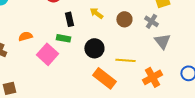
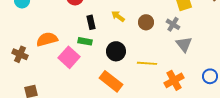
orange semicircle: (25, 36) -> (47, 39), size x1.5
orange rectangle: (104, 78) -> (111, 81), moved

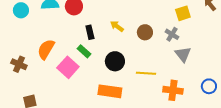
orange semicircle: (47, 39) -> (46, 49), turned -45
green rectangle: (85, 41) -> (84, 51), turned 32
orange cross: (174, 80) -> (173, 90), turned 36
orange rectangle: (111, 81) -> (110, 91), turned -30

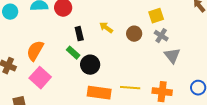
yellow square: (183, 13) -> (156, 16), moved
black circle: (115, 61) -> (90, 65), moved
pink square: (68, 67) -> (40, 78), moved
yellow line: (146, 73) -> (130, 88), moved

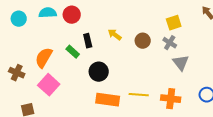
yellow square: (156, 16) -> (174, 23), moved
green rectangle: (73, 53) -> (73, 52), moved

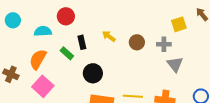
cyan semicircle: (48, 13) -> (43, 31), moved
yellow square: (174, 23) -> (179, 24), moved
gray cross: (170, 43) -> (164, 44), turned -32

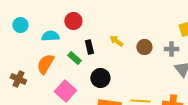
pink square: (43, 86) -> (65, 91), moved

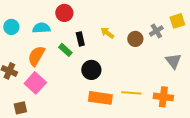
cyan circle: (20, 25) -> (11, 27), moved
gray cross: (171, 49) -> (156, 31), moved, turned -32
pink square: (65, 91) -> (35, 83), moved

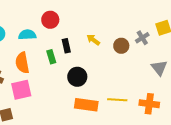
green rectangle: (65, 50) -> (51, 57), turned 32
orange semicircle: (36, 56) -> (22, 63), turned -40
pink square: (35, 83) -> (21, 90), turned 35

